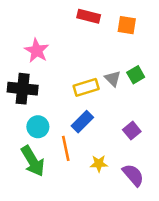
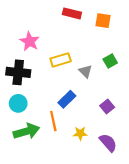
gray triangle: (113, 79) -> (85, 71), moved
yellow rectangle: (86, 87) -> (61, 60), moved
cyan circle: (38, 127) -> (18, 103), moved
green arrow: (33, 161) -> (26, 131), turned -75

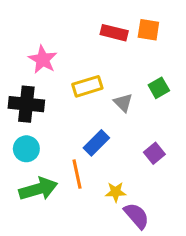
red rectangle: (72, 13) -> (114, 33), moved
purple semicircle: (108, 143) -> (136, 216), moved

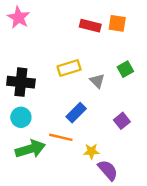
pink star: (43, 59) -> (19, 17), moved
orange line: (77, 174) -> (61, 137), turned -65

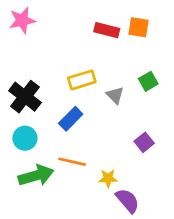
pink star: (19, 17) -> (22, 20), turned 30
black cross: (21, 82) -> (25, 97), turned 32
blue rectangle: (76, 113) -> (71, 119), moved

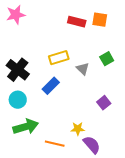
orange line: (72, 162) -> (55, 144), moved

